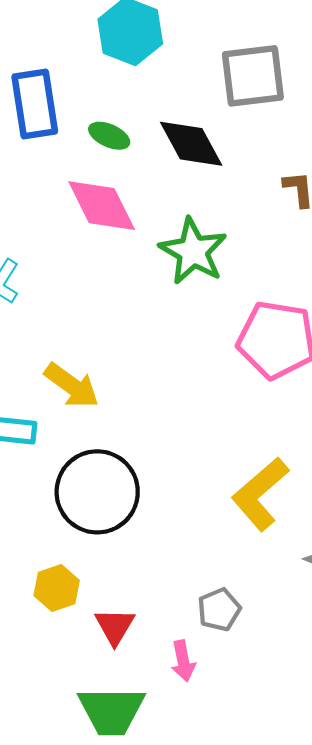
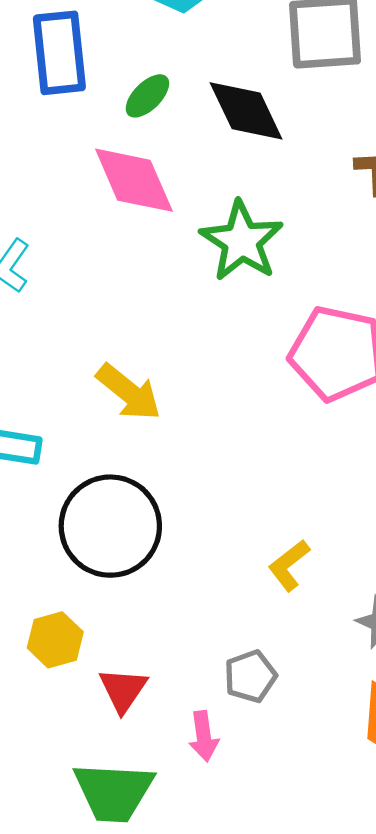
green ellipse: (109, 136) -> (147, 96), turned -72
yellow arrow: (72, 386) -> (129, 392), moved
yellow L-shape: (260, 494) -> (289, 565), moved, size x0.6

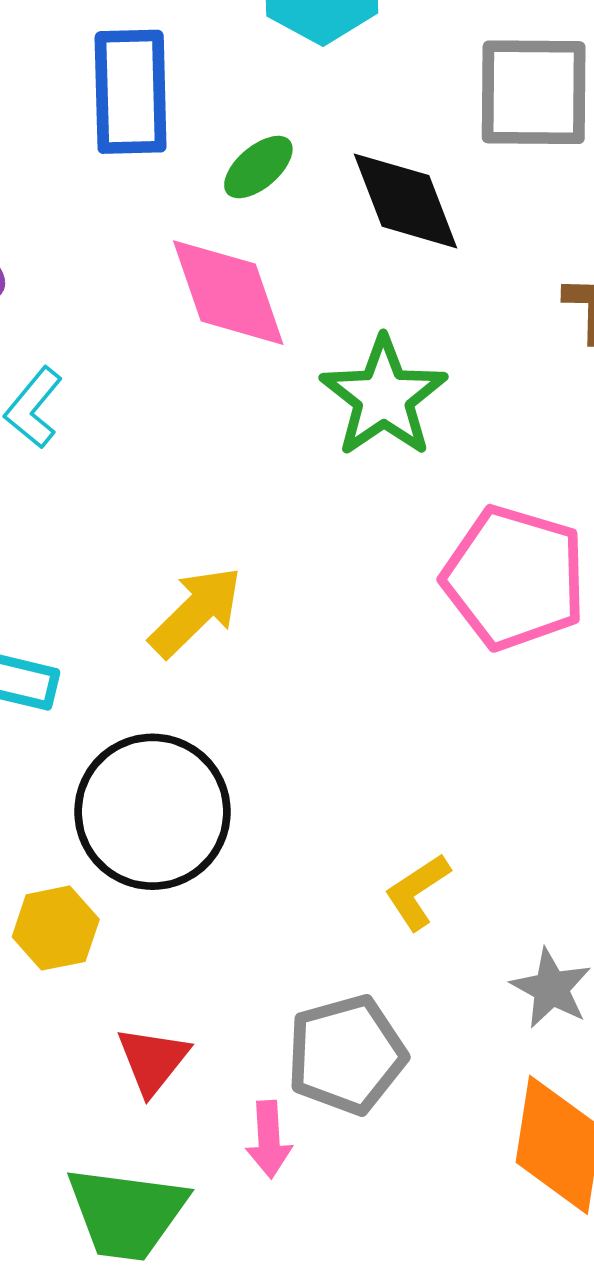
yellow arrow: (129, 392) -> (196, 612), turned -88
yellow hexagon: (55, 640) -> (56, 928), moved
gray pentagon: (250, 676) -> (346, 1055), size x1.5

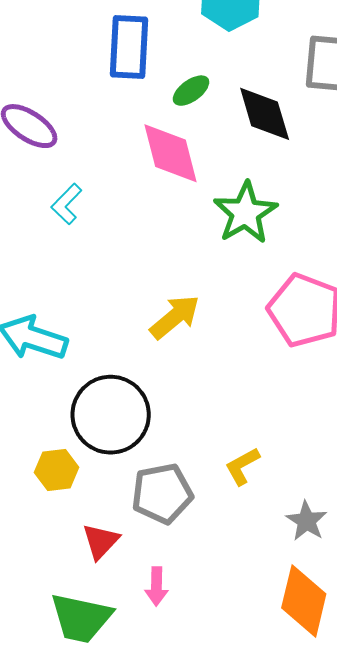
yellow arrow: (196, 612) -> (175, 317), moved
gray pentagon: (346, 1055) -> (162, 494), moved

